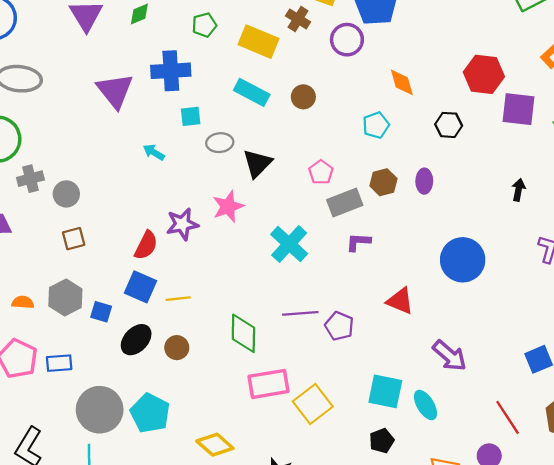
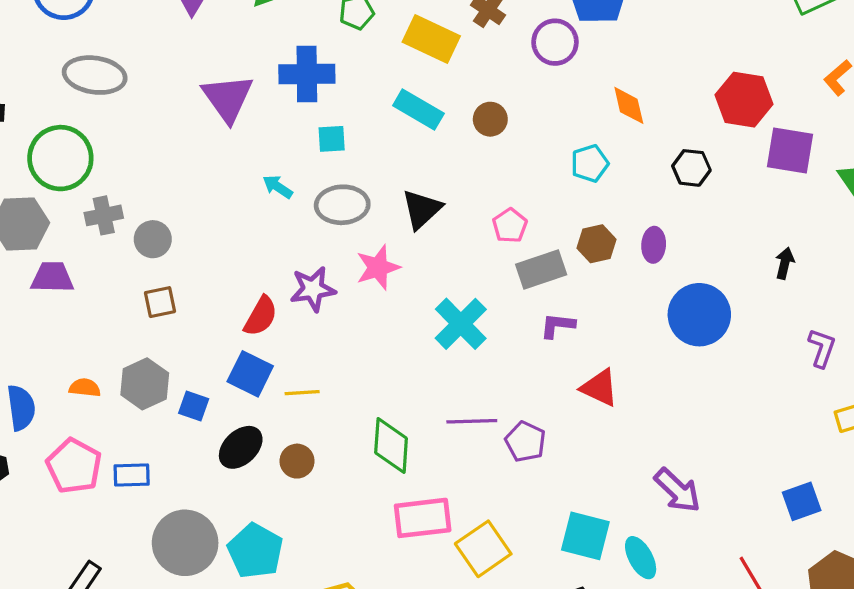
gray ellipse: (220, 143) -> (342, 205), moved, size x1.4
blue circle: (463, 260) -> (699, 315), moved
red triangle: (400, 301) -> (600, 388), moved

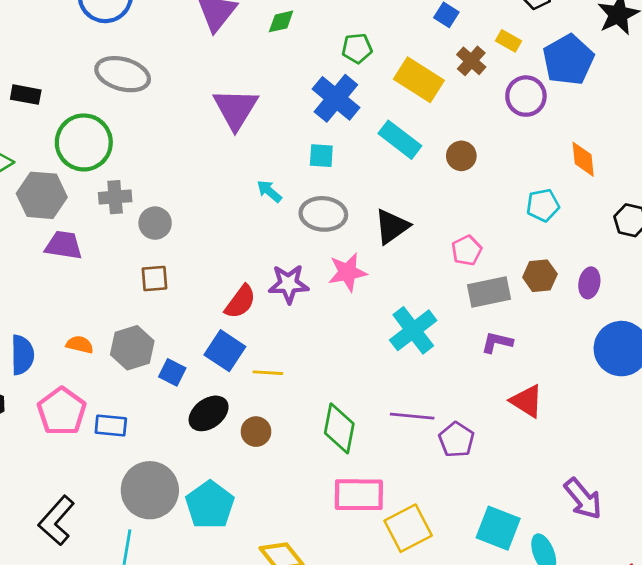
blue cross: (307, 74) -> (336, 98), moved, turned 33

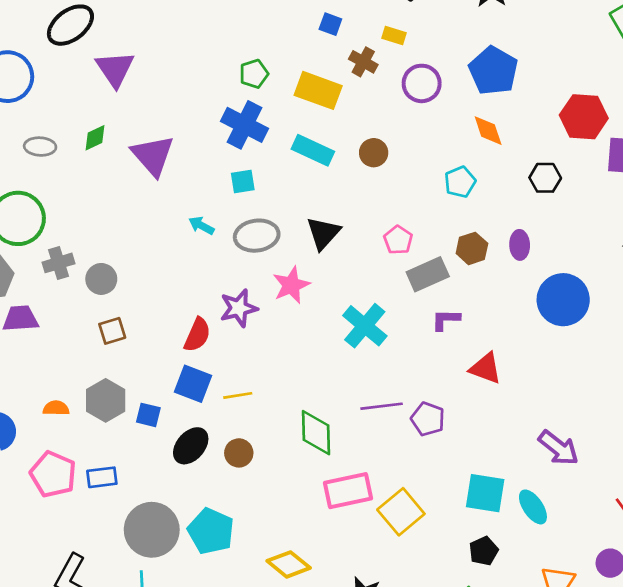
green diamond: (281, 21) -> (95, 138), moved
blue pentagon: (568, 60) -> (493, 71), moved
gray ellipse: (123, 74) -> (40, 147), size x0.6

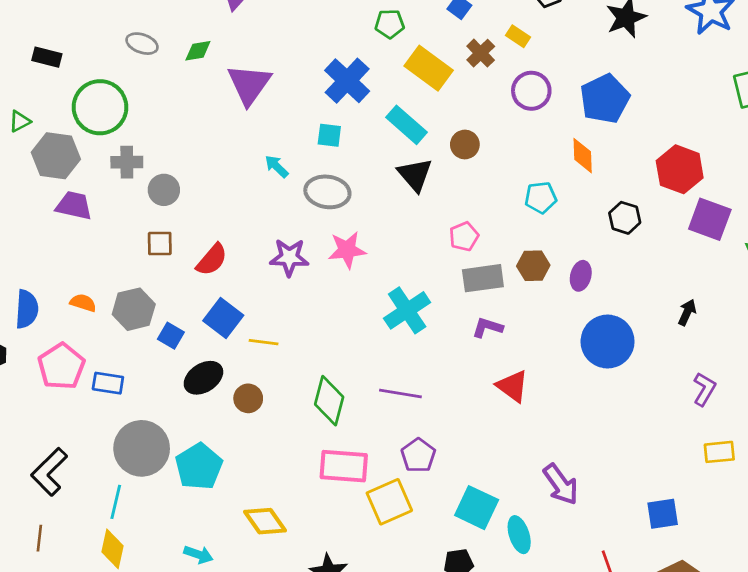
green pentagon: (254, 74) -> (390, 24), moved
black triangle: (323, 233) -> (415, 175), moved, turned -39
red semicircle: (197, 335) -> (212, 260), moved
purple pentagon: (428, 419) -> (418, 455), moved

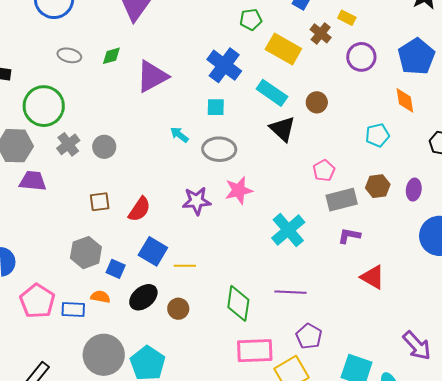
purple triangle: (249, 84) -> (152, 76), turned 33
gray cross: (127, 162) -> (68, 144), turned -30
gray circle: (164, 190) -> (104, 147), moved
orange semicircle: (83, 303) -> (100, 297), moved

